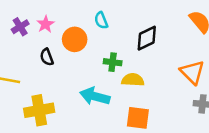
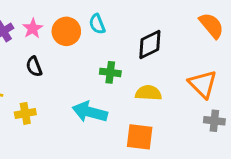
orange circle: (75, 39) -> (66, 31), moved
yellow semicircle: (133, 80) -> (148, 93), moved
yellow cross: (39, 110) -> (25, 113), moved, size x0.6

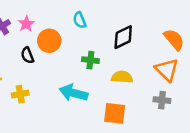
orange semicircle: (211, 26) -> (174, 39), moved
orange circle: (66, 31) -> (49, 41), moved
gray cross: (214, 121) -> (162, 100), moved

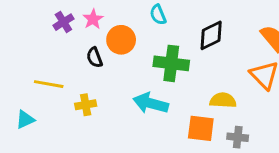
green cross: (90, 60) -> (171, 63), size x1.6
yellow semicircle: (122, 77) -> (223, 100), moved
gray cross: (162, 100) -> (238, 137), moved

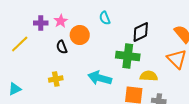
purple cross: (63, 22) -> (41, 23), turned 32
green cross: (171, 63) -> (128, 56), moved
yellow line: (49, 84) -> (20, 44), moved, turned -54

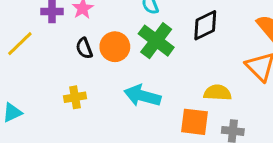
orange circle: (80, 35) -> (115, 47), moved
green cross: (128, 56) -> (156, 41), moved, turned 30

